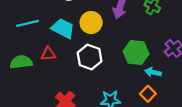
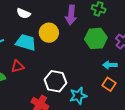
green hexagon: (136, 52) -> (96, 38), moved
white hexagon: (90, 57) -> (55, 81), moved

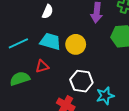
white semicircle: (24, 13) -> (48, 12), turned -88
yellow circle: (49, 33) -> (76, 44), moved

